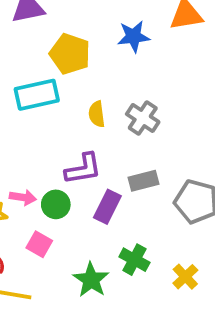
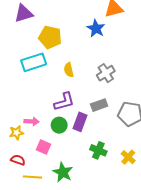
blue star: (133, 36) -> (96, 28), moved, turned -30
gray cross: (143, 118) -> (106, 73), moved, turned 30
green circle: (56, 204) -> (59, 125), moved
green star: (91, 280) -> (63, 172), moved

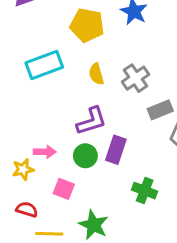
yellow pentagon: (50, 37) -> (87, 25), moved
gray cross: (106, 73) -> (135, 78), moved
gray rectangle: (99, 105) -> (160, 110), moved

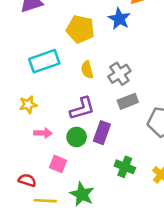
gray rectangle: (160, 110) -> (128, 101), moved
yellow star: (23, 169) -> (28, 105), moved

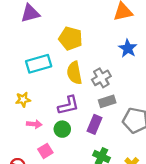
blue star: (119, 19) -> (128, 48), moved
yellow semicircle: (87, 70) -> (74, 73), size x1.5
purple rectangle: (102, 133) -> (95, 124), moved
pink square: (58, 164) -> (45, 151), turned 32

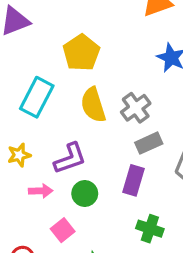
yellow pentagon: (71, 38) -> (81, 53), turned 30
cyan rectangle: (39, 64) -> (37, 97), turned -40
purple L-shape: (68, 105) -> (70, 158), moved

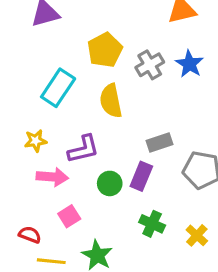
gray cross: (136, 108) -> (150, 65), moved
pink arrow: (41, 191) -> (52, 177), size x1.4
green circle: (85, 194) -> (110, 183), moved

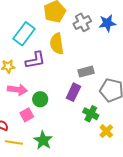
blue star: (189, 64) -> (107, 23), turned 30
purple L-shape: (83, 149) -> (35, 60), moved
green circle: (110, 183) -> (40, 99), moved
green cross: (152, 224) -> (91, 114), moved

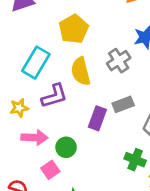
gray cross: (82, 22) -> (119, 61), moved
purple rectangle: (73, 92) -> (97, 118), moved

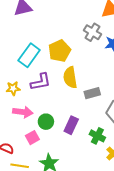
yellow pentagon: (74, 29) -> (60, 51), moved
gray cross: (119, 61) -> (92, 32), moved, turned -30
yellow semicircle: (81, 71) -> (70, 77), moved
purple rectangle: (97, 118) -> (71, 125), moved

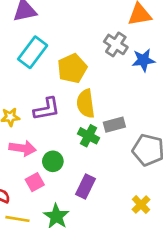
cyan rectangle: (29, 55) -> (33, 52), moved
purple rectangle: (71, 125) -> (85, 187), moved
green cross: (97, 136) -> (89, 136), moved

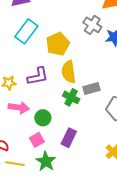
pink square: (35, 182) -> (37, 140), moved

